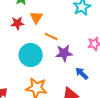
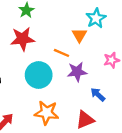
orange triangle: (36, 17) -> (79, 35), moved
red star: (17, 23) -> (23, 39), size x1.5

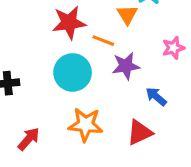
red star: (23, 39) -> (69, 23), moved

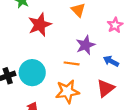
orange line: (103, 41) -> (72, 63), moved
cyan circle: (73, 72) -> (32, 73), moved

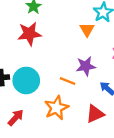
red star: (40, 25) -> (29, 34), moved
orange star: (67, 92) -> (56, 108), turned -30

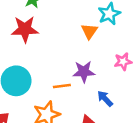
orange line: (67, 81) -> (62, 86), turned -35

